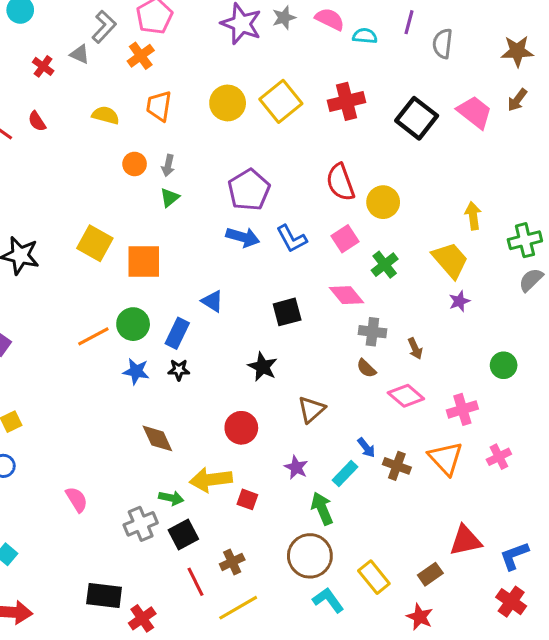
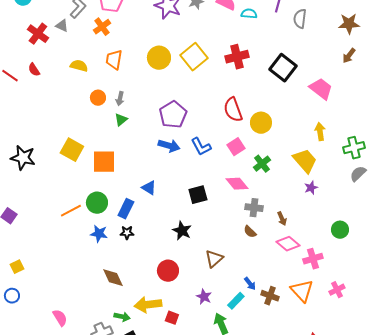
red cross: (43, 66) -> (38, 34), size x1.5
pink trapezoid: (475, 112) -> (321, 89), moved
pink diamond: (406, 396) -> (288, 244), moved

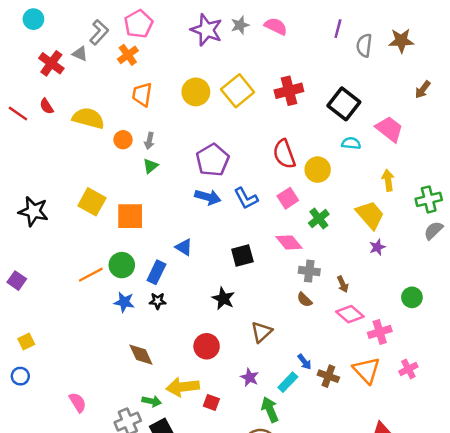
cyan semicircle: (249, 14) -> (351, 143), moved
brown star: (349, 24) -> (401, 41), moved
yellow semicircle: (79, 66) -> (88, 118), moved, size x1.5

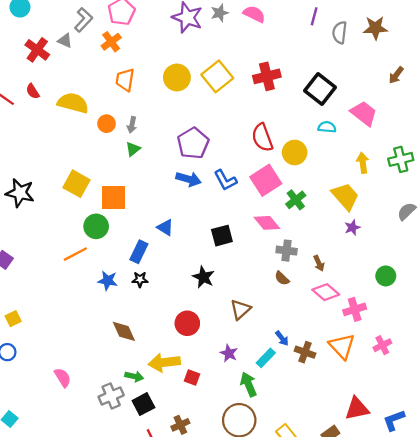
pink square: (288, 198) -> (266, 180), size x1.5
green cross: (429, 199) -> (401, 159), moved
green circle: (122, 265) -> (96, 226), moved

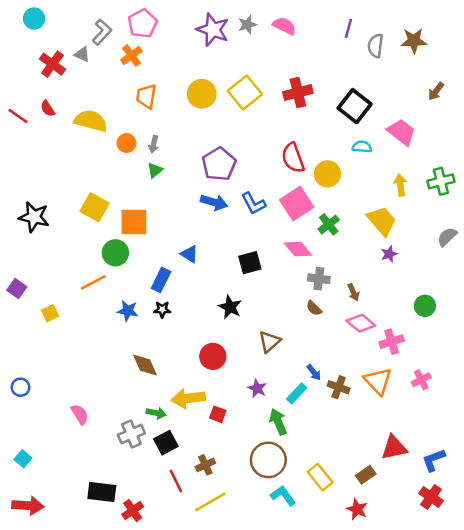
yellow square: (13, 319) -> (50, 313), moved

